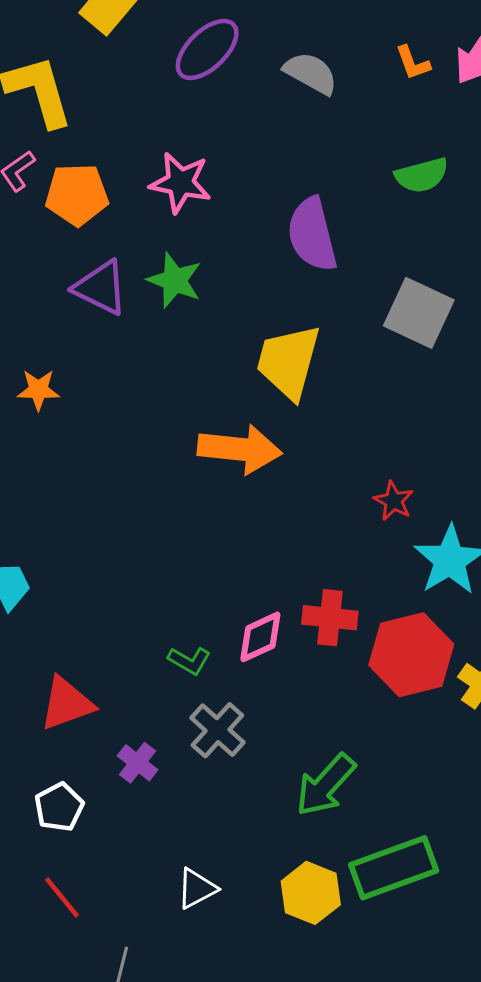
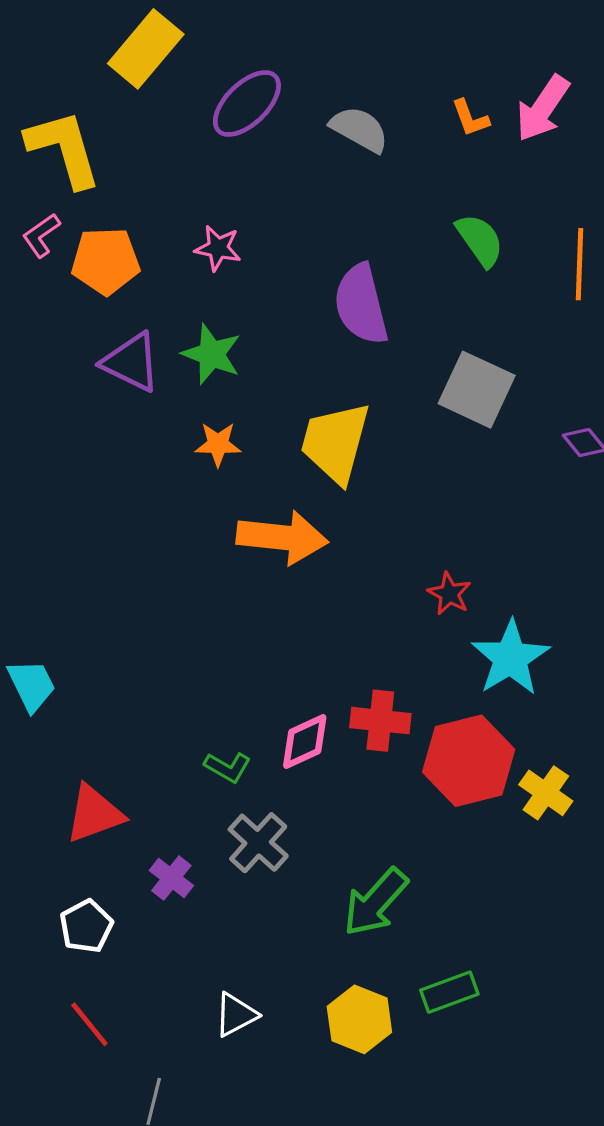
green semicircle: (422, 175) -> (480, 240), turned -110
pink star: (180, 183) -> (218, 248), size x0.7
orange star: (38, 390) -> (218, 444), moved
green rectangle: (394, 868) -> (449, 992), size x0.6

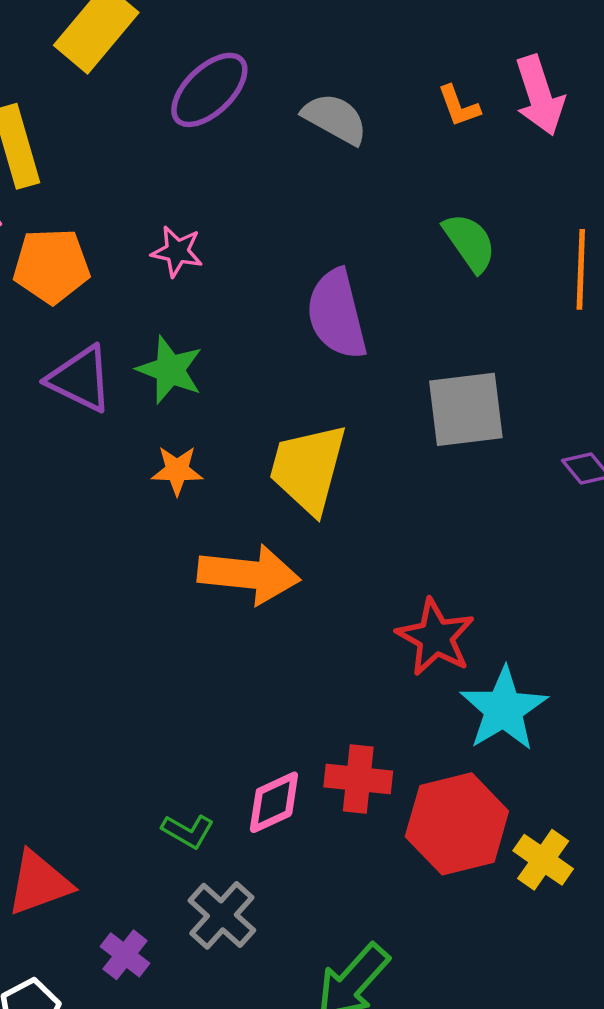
pink arrow: (543, 108) -> (540, 95), turned -52
gray square: (477, 390) -> (466, 409), turned -32
red star: (449, 594) -> (435, 637), size x1.6

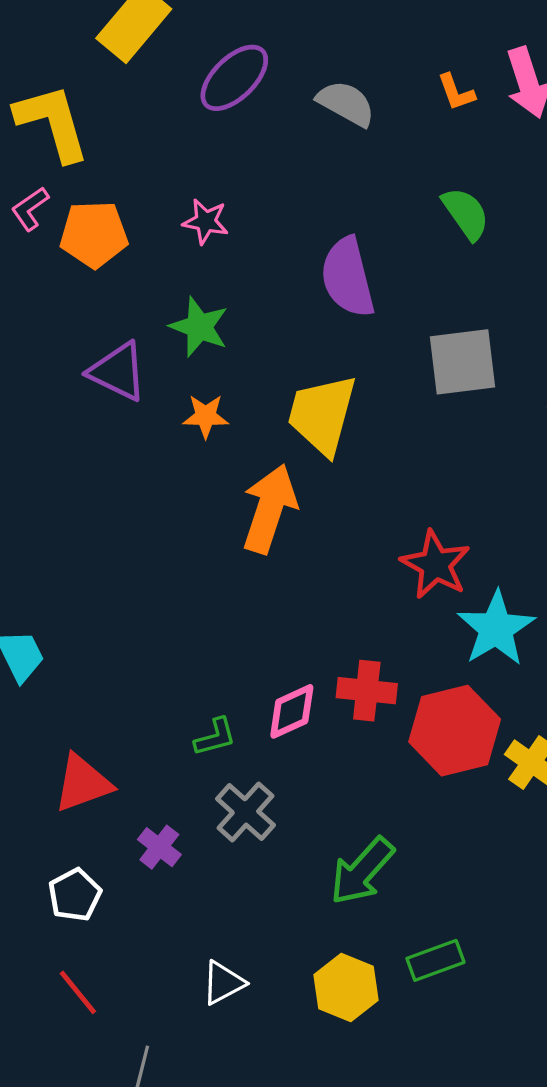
purple triangle: (80, 379) -> (118, 371), moved
orange arrow: (249, 574) -> (269, 509), turned -78
green L-shape: (188, 831) -> (215, 737), turned -45

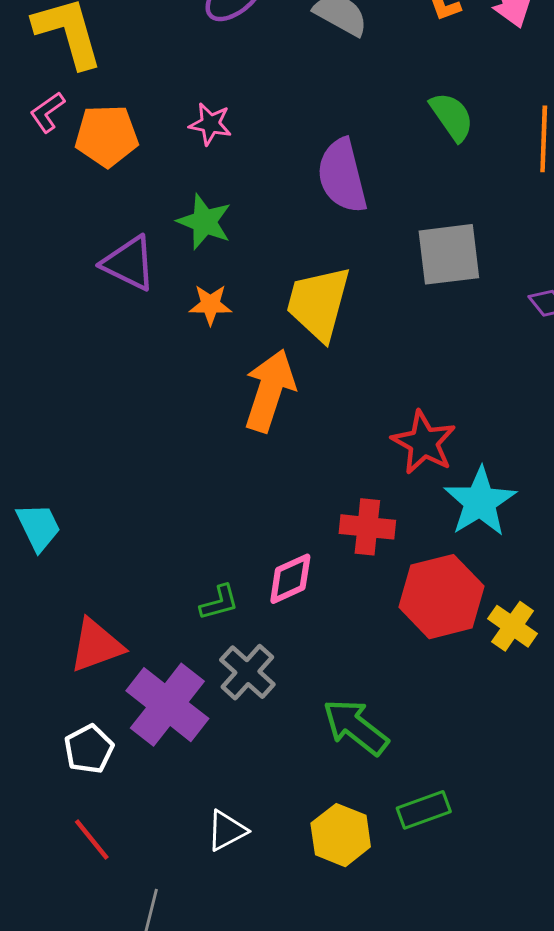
red cross: (367, 691) -> (367, 527), moved
purple cross: (159, 847) -> (167, 705), size x2.0
green arrow: (362, 871) -> (356, 727), turned 86

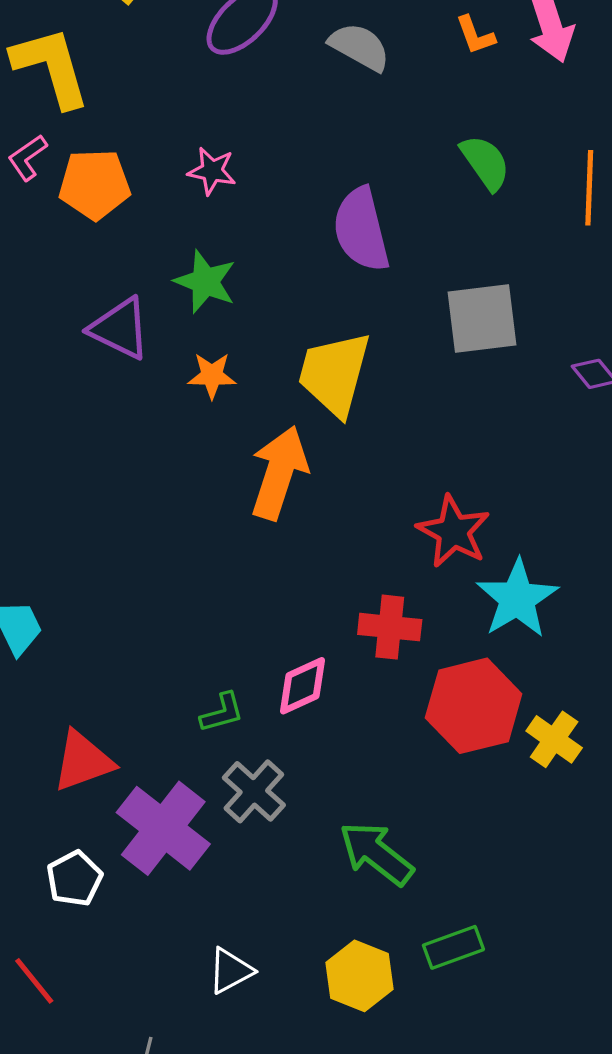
red line: (92, 839) -> (34, 981), moved

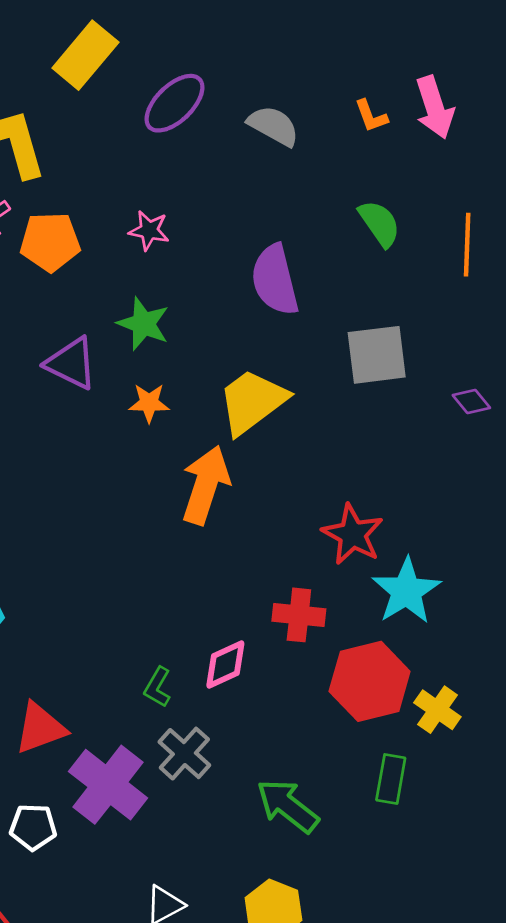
yellow trapezoid: (334, 374) -> (252, 402), turned 38
green L-shape: (222, 713) -> (158, 687), turned 135
white pentagon: (74, 879) -> (33, 827), turned 30
green rectangle: (453, 947) -> (391, 779), moved, turned -60

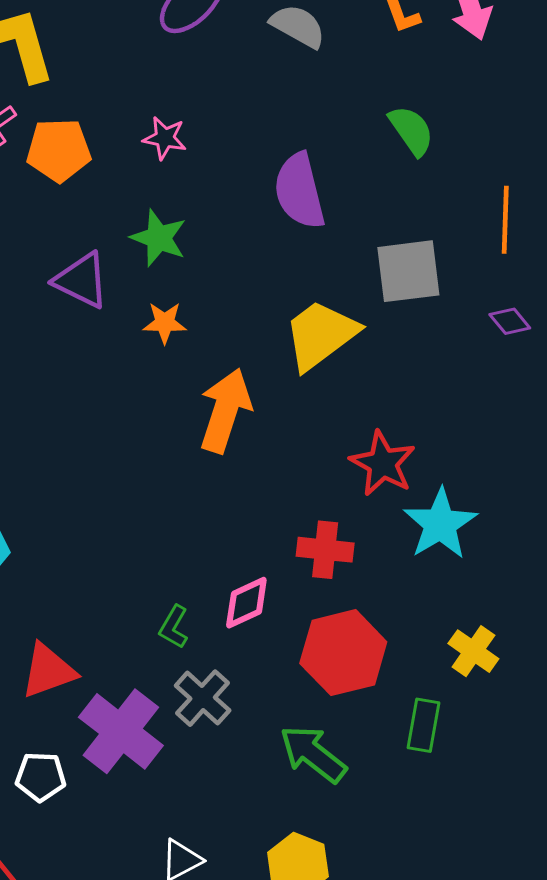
orange line: (467, 245) -> (505, 220), moved
yellow trapezoid: (252, 402) -> (321, 335), moved
red hexagon: (370, 681) -> (343, 653), moved

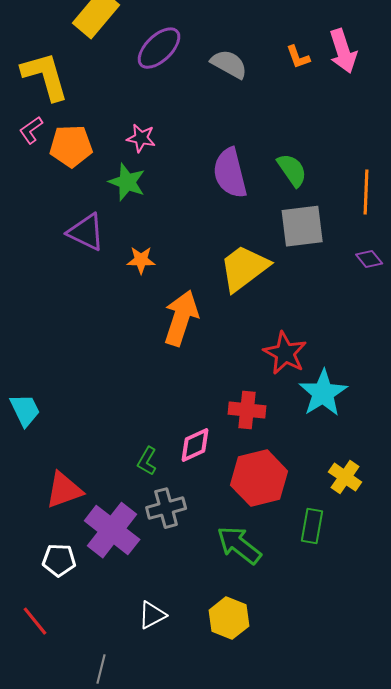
green semicircle: (411, 130) -> (292, 170), moved
green star: (159, 238) -> (127, 182), moved
gray cross: (203, 698) -> (166, 508), turned 33

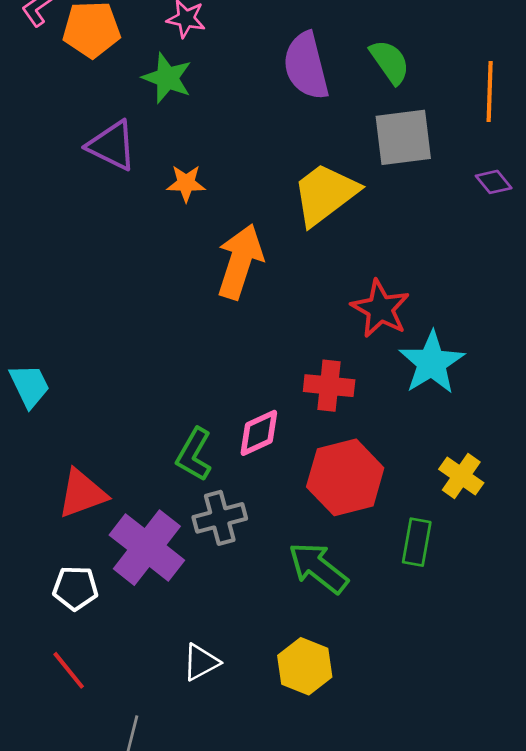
green L-shape: (147, 461) -> (194, 454), size x1.4
red line: (35, 621) -> (69, 670), moved

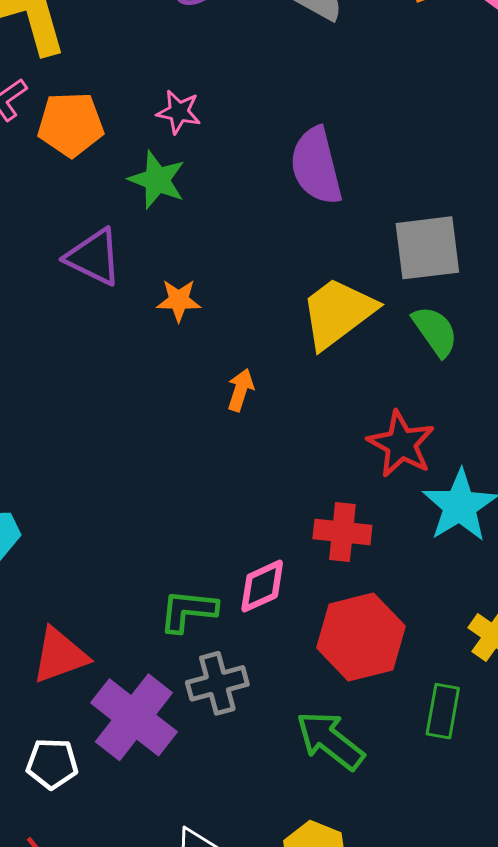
green semicircle: (390, 62) -> (435, 331), moved
orange arrow: (240, 262) -> (241, 390), size x0.5
green L-shape: (194, 454) -> (188, 611), turned 66

